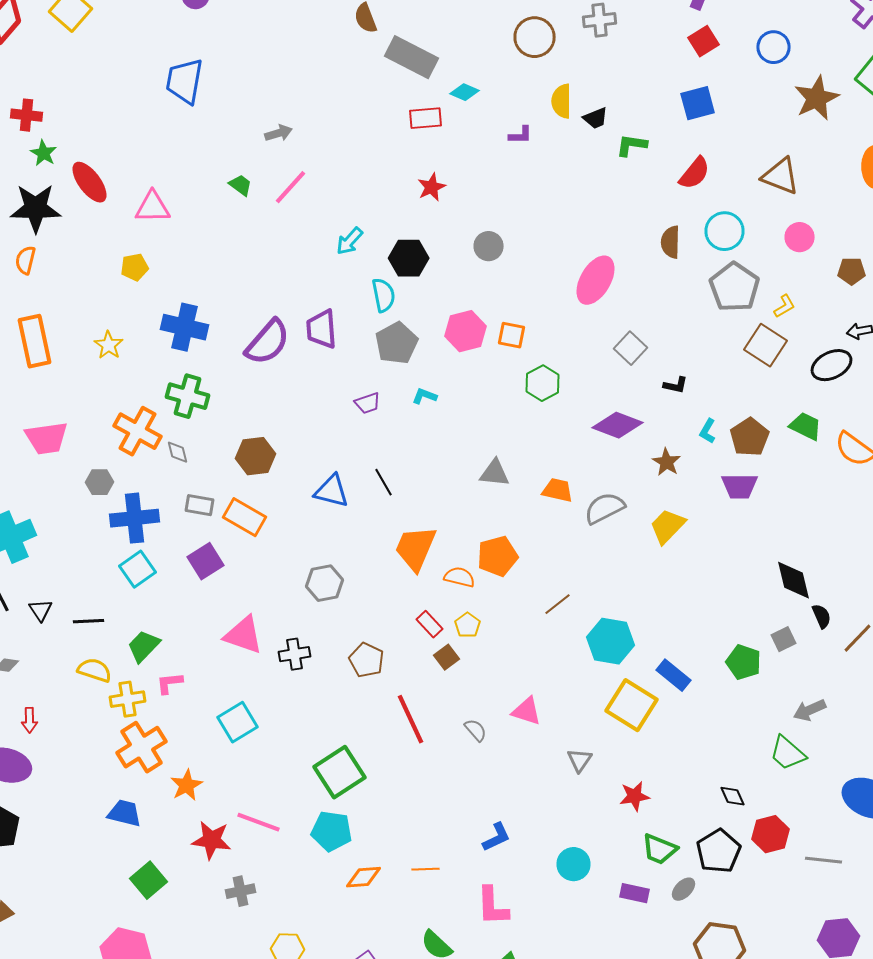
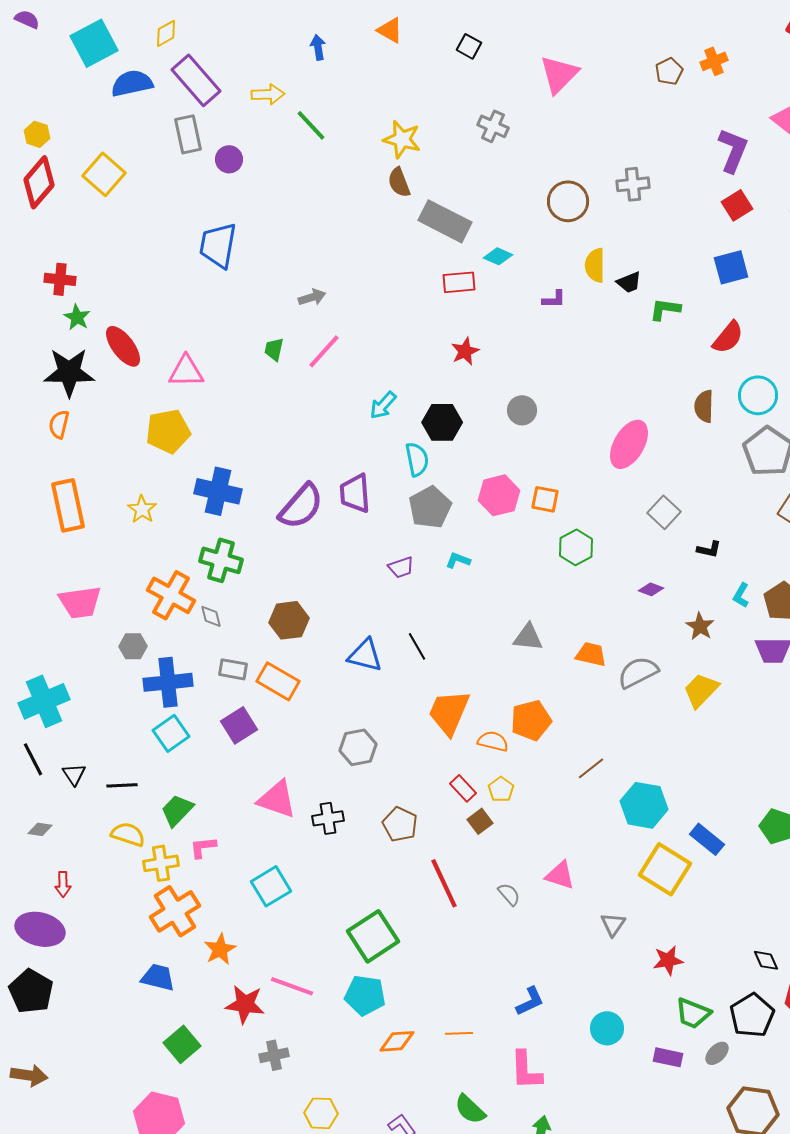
green trapezoid: (240, 185) -> (274, 349), turned -115
yellow pentagon: (134, 267) -> (168, 431), size x1.6
purple diamond: (618, 425) -> (651, 589), size x0.5

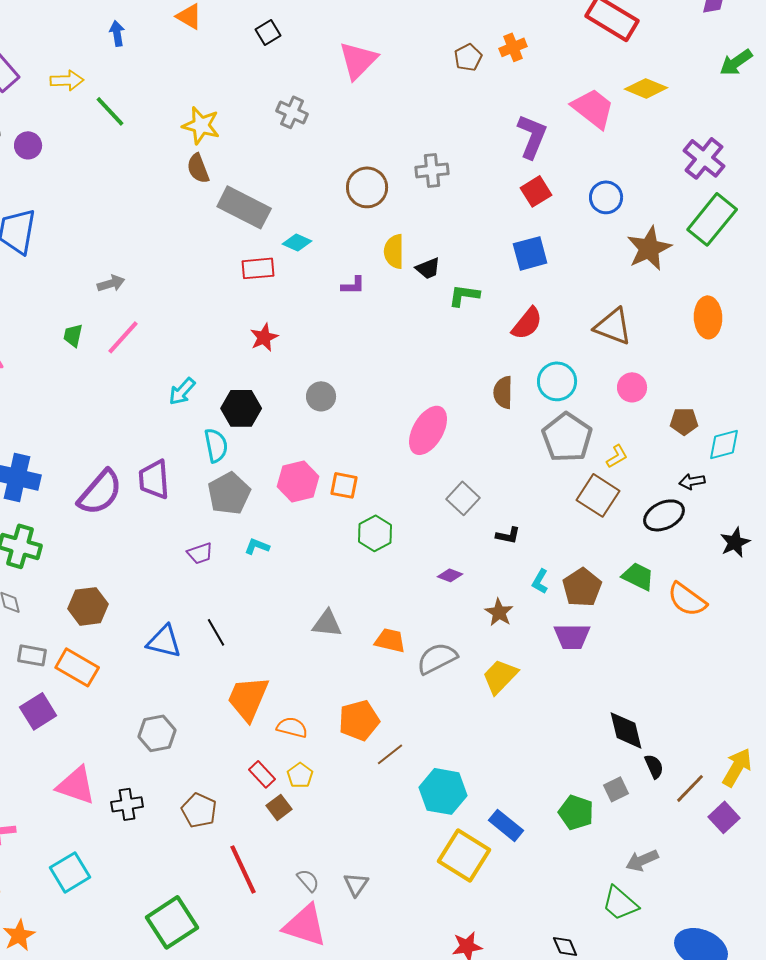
black square: (469, 46) -> (268, 32), turned 30
orange pentagon: (531, 720) -> (359, 720), moved
pink triangle: (560, 875) -> (305, 925), moved, size x1.5
gray triangle: (613, 924) -> (356, 884), moved

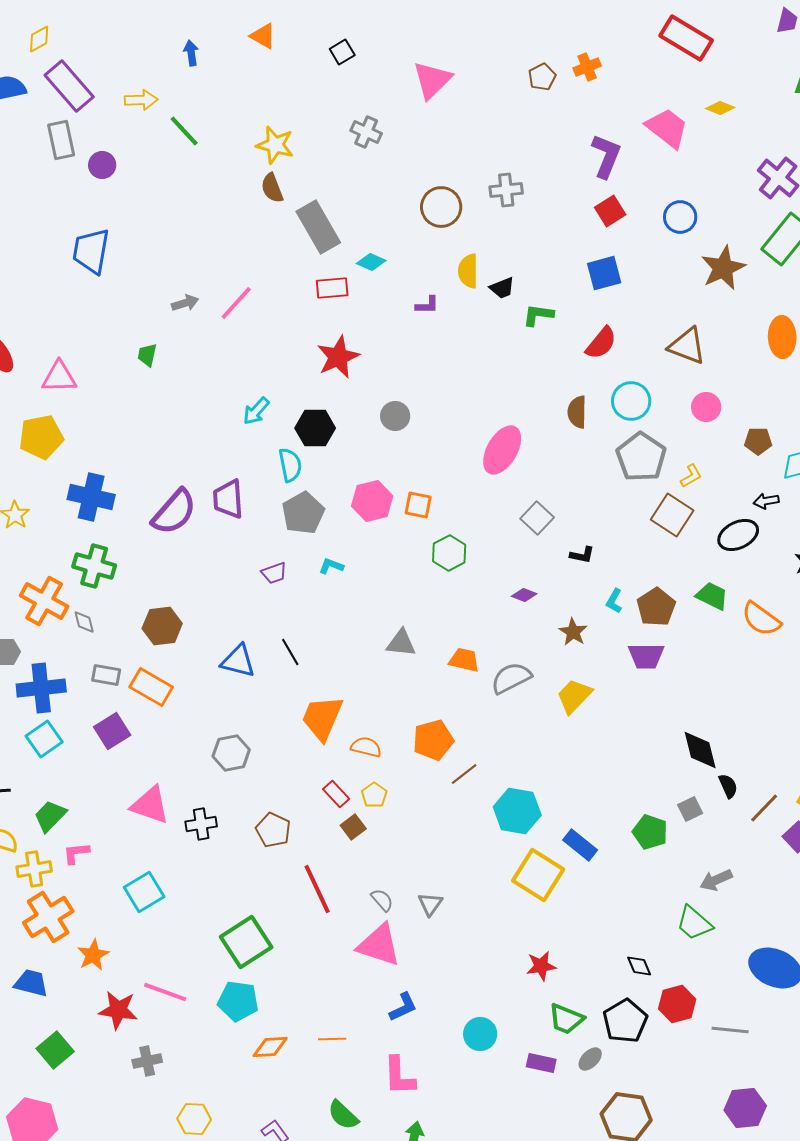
yellow diamond: (646, 88) -> (720, 108), size x0.7
gray rectangle: (244, 207) -> (318, 227), turned 33
pink line: (123, 337) -> (236, 303), moved
red star: (264, 337) -> (338, 357), size x1.5

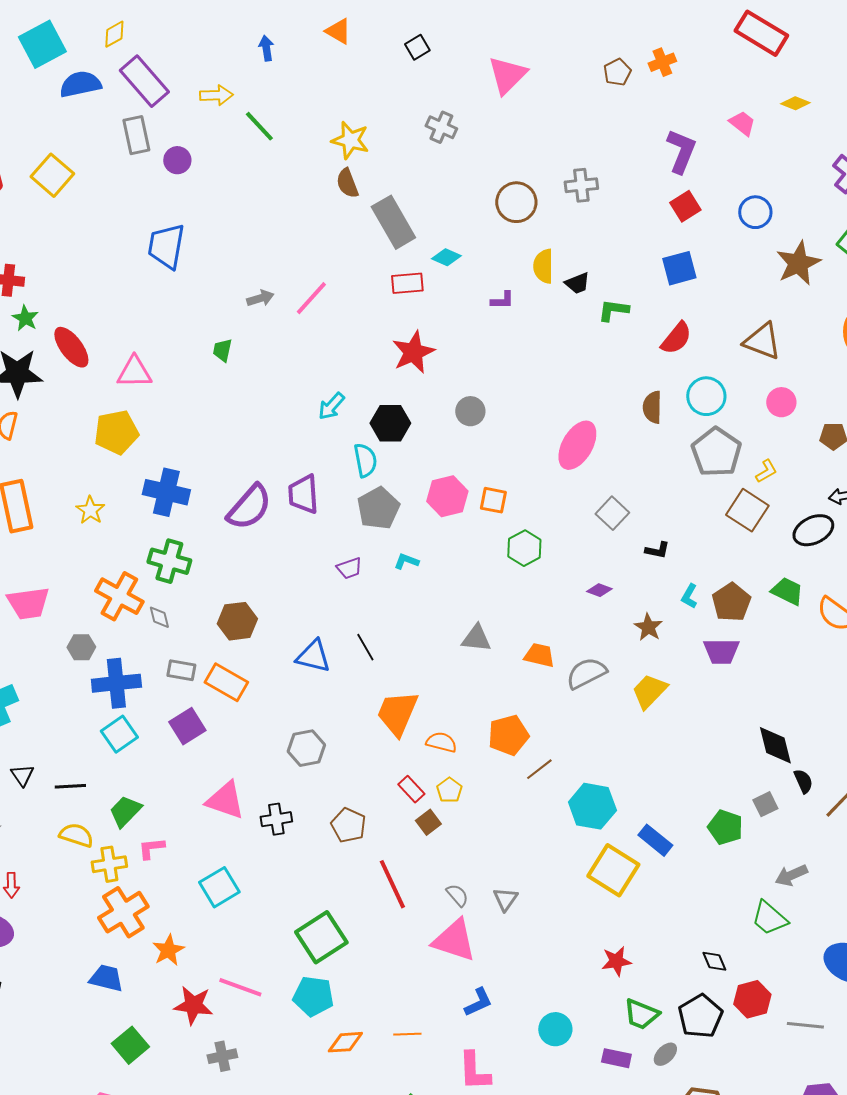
pink trapezoid: (667, 128) -> (742, 123), size x0.6

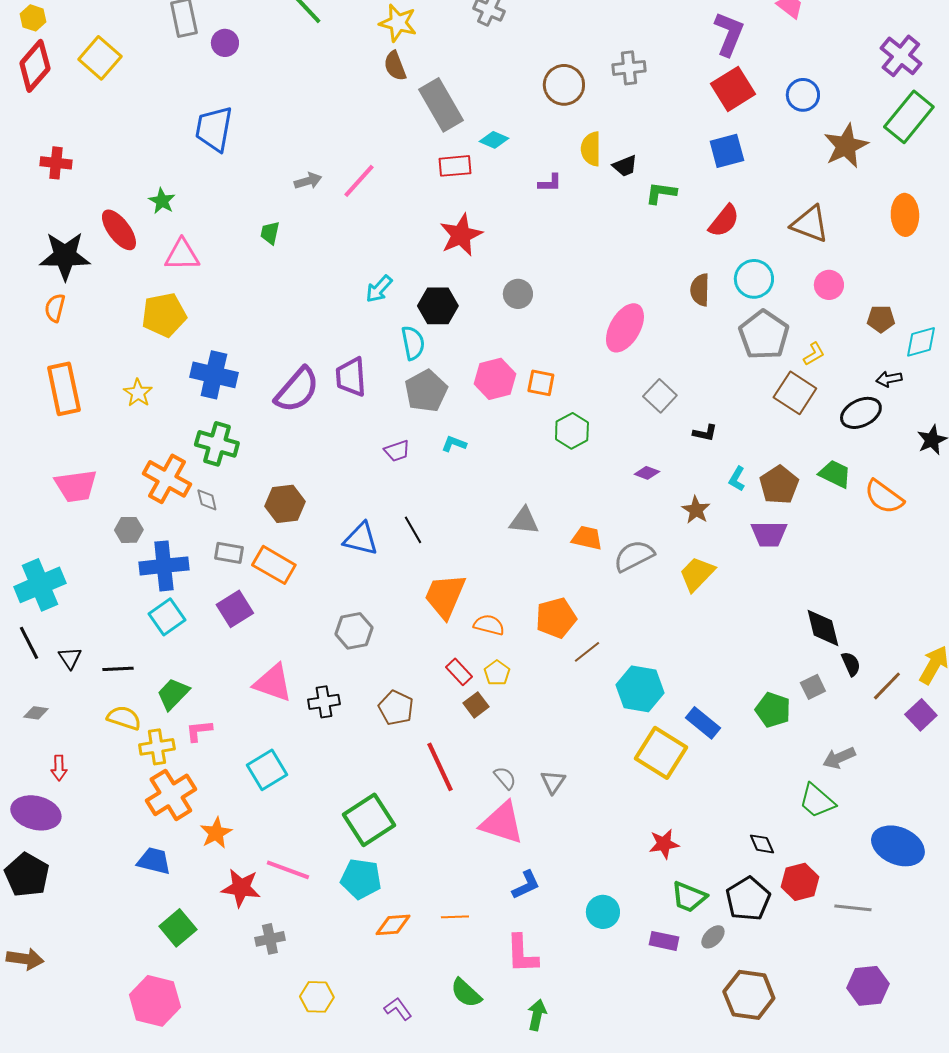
red square: (685, 206) -> (733, 89), size x1.4
green star: (25, 318) -> (162, 201), moved

